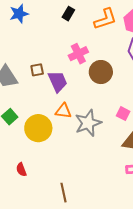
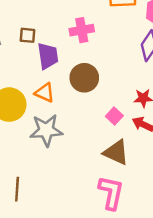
brown circle: (101, 72) -> (84, 78), moved
gray star: (88, 123) -> (46, 130), moved

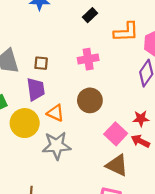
purple trapezoid: (48, 56) -> (36, 89), moved
pink square: (114, 116) -> (116, 134), size x1.5

